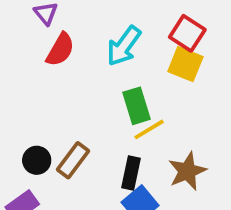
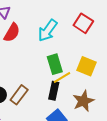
yellow square: (185, 64) -> (86, 66), moved
black rectangle: (131, 173) -> (54, 91), moved

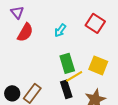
cyan arrow: (48, 31) -> (60, 30), size x0.6
black rectangle: (54, 91) -> (66, 89), turned -30

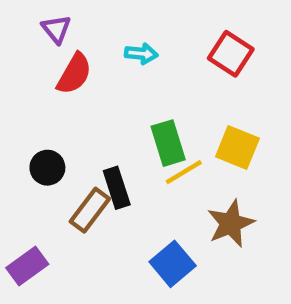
cyan arrow: (60, 30) -> (141, 54), moved, turned -120
black rectangle: (66, 89) -> (117, 188), moved
black circle: (12, 93) -> (47, 168), moved

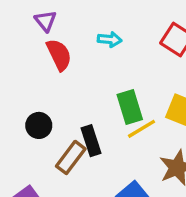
red semicircle: (74, 74) -> (59, 55), turned -56

